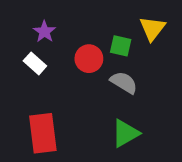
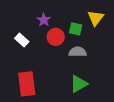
purple star: (44, 32) -> (44, 20), moved
gray semicircle: (124, 82) -> (78, 52), turned -30

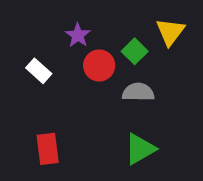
green square: (76, 29) -> (135, 51), turned 32
red rectangle: (27, 84) -> (48, 149), size x0.7

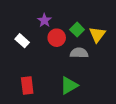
yellow triangle: (170, 32) -> (97, 35), moved
green triangle: (140, 149) -> (69, 85), moved

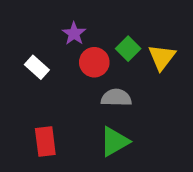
gray semicircle: (79, 53) -> (116, 98), moved

